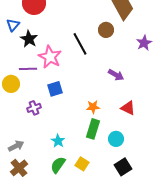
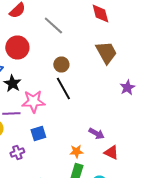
brown circle: (106, 30) -> (61, 64), moved
pink star: (50, 57) -> (33, 102), turned -30
purple arrow: (116, 75) -> (96, 134), moved

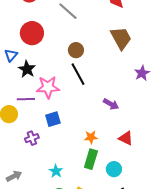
purple arrow: (96, 134) -> (111, 104), moved

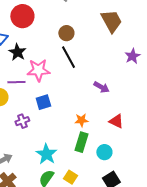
cyan star: (56, 171) -> (46, 154), size x1.5

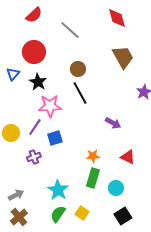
black star: (17, 52) -> (38, 82), moved
purple line: (16, 82) -> (35, 127), moved, turned -54

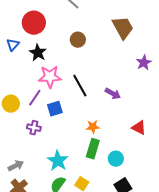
black line: (80, 93) -> (80, 86), moved
purple cross: (34, 157) -> (34, 128), turned 32
red triangle: (128, 157) -> (139, 128), moved

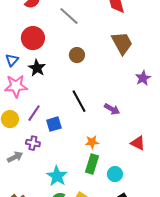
pink star: (50, 77) -> (16, 86), moved
gray arrow: (16, 166) -> (15, 157), moved

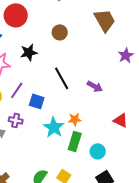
black star: (37, 68) -> (29, 52), moved, turned 30
blue square: (54, 124) -> (37, 101), turned 35
cyan star: (57, 176) -> (54, 127), moved

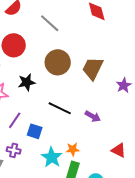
brown trapezoid: (105, 20) -> (93, 68), moved, turned -125
brown circle: (60, 32) -> (58, 62), size x1.6
black line: (62, 78) -> (60, 108), turned -35

